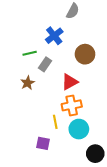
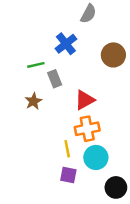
brown circle: (85, 54) -> (113, 55), moved
gray rectangle: (45, 64) -> (55, 79), turned -56
purple square: (43, 143) -> (68, 175), moved

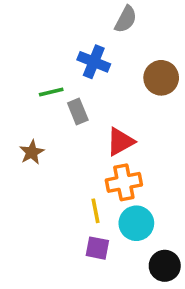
blue cross: (66, 44) -> (94, 62), turned -30
brown star: (33, 101) -> (32, 152), moved

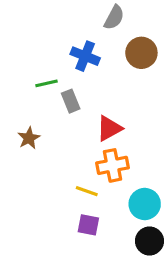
brown circle: (161, 78) -> (141, 53), moved
yellow line: (96, 211) -> (87, 191), turned -60
cyan circle: (136, 223) -> (145, 204), moved

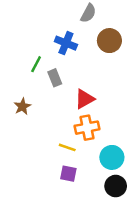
green line: (47, 83) -> (36, 64), turned -49

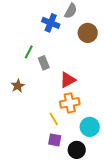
blue cross: (66, 43) -> (51, 23), moved
yellow line: (67, 147) -> (54, 119), turned 40
black circle: (116, 186) -> (77, 150), moved

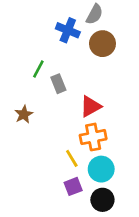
brown circle: (88, 33) -> (102, 44), moved
cyan circle: (90, 127) -> (101, 169), moved
purple square: (55, 140) -> (73, 186), turned -32

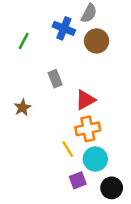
green line: (38, 69) -> (24, 41), moved
purple square: (73, 186) -> (78, 180), moved
black circle: (102, 200) -> (112, 188), moved

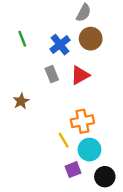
blue cross: (64, 28) -> (60, 45), moved, turned 30
green line: (24, 41) -> (22, 39), turned -49
red triangle: (85, 100) -> (80, 75), moved

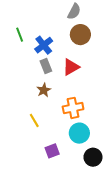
blue cross: (60, 45) -> (44, 45), moved
brown star: (21, 101) -> (44, 90), moved
yellow line: (64, 140) -> (34, 120), moved
purple square: (73, 170) -> (52, 151), moved

